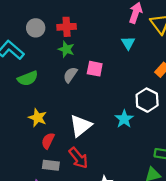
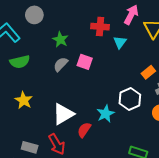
red cross: (67, 27) -> (100, 27), moved
red semicircle: (48, 141) -> (84, 130), moved

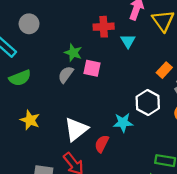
green star: (60, 40) -> (73, 53), moved
cyan star: (106, 114) -> (123, 123), turned 30

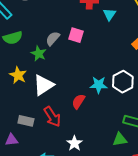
green star: (73, 53) -> (39, 54), moved
white hexagon: (148, 103) -> (123, 82), moved
white triangle: (76, 129) -> (43, 85), moved

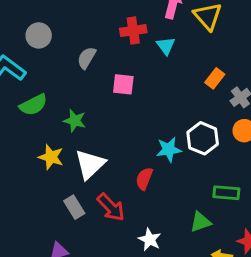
gray semicircle: (53, 39) -> (87, 58), moved
gray rectangle: (26, 121) -> (74, 207), moved, turned 56
green triangle: (120, 139) -> (200, 222), moved

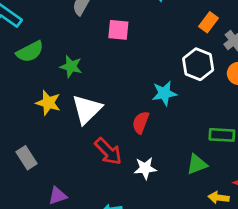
white hexagon: (203, 138) -> (198, 64), moved
gray rectangle: (74, 207) -> (27, 158), moved
white star: (150, 240) -> (145, 168), moved, turned -30

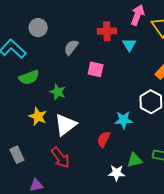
red arrow: (108, 151) -> (60, 158), moved
green triangle: (197, 164) -> (134, 160), moved
white star: (145, 168) -> (117, 173), moved

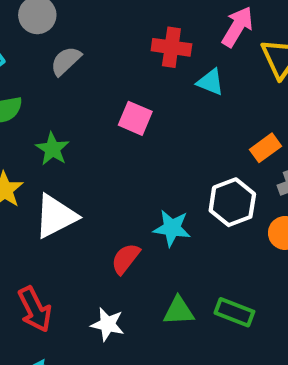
cyan triangle: (129, 45) -> (210, 82), turned -48
gray semicircle: (71, 47) -> (66, 61), moved
red arrow: (60, 158) -> (35, 309), moved
white star: (117, 173) -> (108, 324), moved

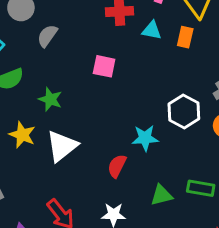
orange rectangle: (266, 148) -> (185, 37), moved, turned -30

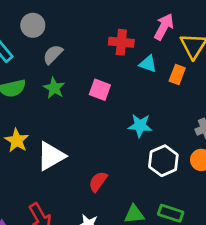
green star: (50, 99) -> (54, 88), moved
white hexagon: (184, 111) -> (163, 161), moved
cyan star: (145, 138) -> (140, 126), moved

